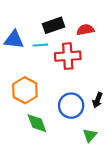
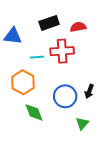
cyan line: (40, 45) -> (37, 57), moved

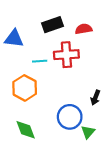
blue circle: (65, 96) -> (70, 117), moved
green diamond: (34, 112) -> (26, 130), moved

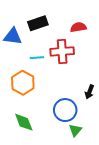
black rectangle: (53, 25) -> (38, 23), moved
green triangle: (88, 132) -> (75, 130), moved

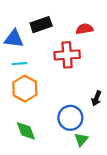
cyan line: (37, 58) -> (19, 64), moved

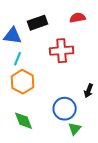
red semicircle: (84, 29) -> (78, 18), moved
cyan line: (19, 64) -> (18, 59), turned -64

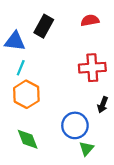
black rectangle: (38, 23) -> (44, 26), turned -42
red cross: (62, 51) -> (92, 68), moved

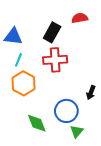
black rectangle: (44, 26) -> (52, 32), moved
red cross: (92, 68) -> (55, 60), moved
green diamond: (28, 139) -> (37, 123), moved

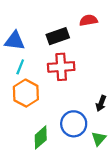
black rectangle: (52, 32) -> (58, 36), turned 42
green diamond: (37, 123) -> (41, 137), turned 70
green triangle: (77, 131) -> (99, 139), moved

